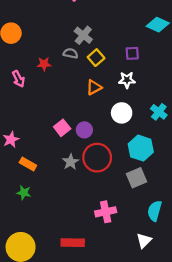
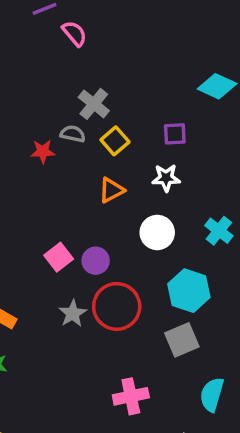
red star: (44, 64) -> (43, 151), moved

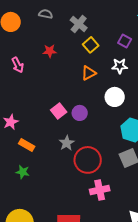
gray semicircle: (73, 134) -> (46, 14), moved
purple square: (175, 134) -> (125, 41), turned 32
red circle: (117, 306) -> (88, 160), moved

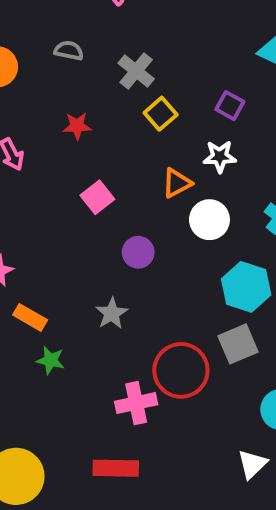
orange triangle: (89, 73) -> (177, 183), moved
pink square: (59, 111) -> (97, 197), moved
red circle: (88, 160) -> (181, 370), moved
green star: (23, 172) -> (51, 360), moved
pink cross: (100, 190) -> (136, 403), moved

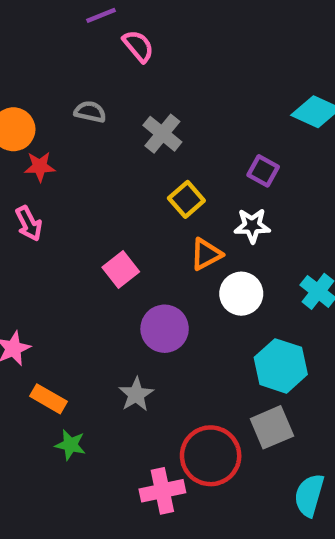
yellow square: (161, 114) -> (186, 199), moved
red star: (77, 126) -> (40, 167), moved
purple circle: (138, 252) -> (165, 329), size x1.4

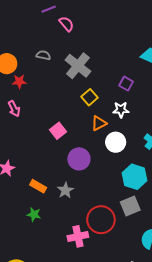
gray cross: (162, 134) -> (78, 66), size x1.4
orange rectangle: (48, 399) -> (38, 186), moved

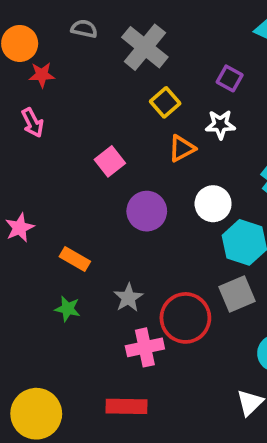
white circle: (116, 142) -> (213, 204), moved
gray star: (65, 190) -> (128, 298), moved

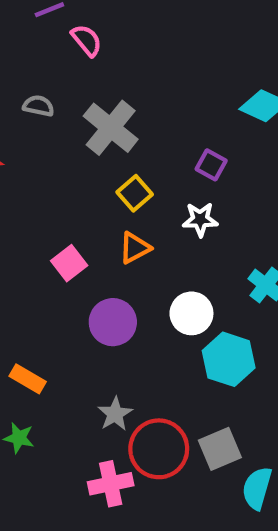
orange triangle: (182, 148) -> (135, 248), moved
gray square: (237, 294) -> (220, 449), moved
gray star: (128, 298) -> (115, 414), moved

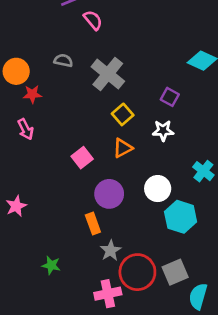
orange rectangle: (28, 379) -> (93, 224), moved, turned 40

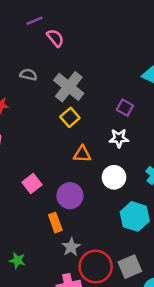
yellow square: (123, 114) -> (70, 117), moved
orange triangle: (123, 148) -> (82, 154), turned 30
pink square: (82, 158) -> (32, 183), moved
white circle: (158, 189) -> (114, 177), moved

